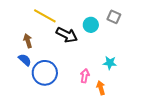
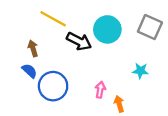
gray square: (114, 17) -> (150, 27), moved, size x1.5
cyan circle: (91, 25) -> (107, 29), size x1.5
cyan star: (110, 63) -> (140, 71), moved

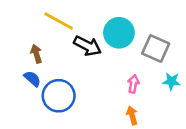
gray square: (150, 27) -> (156, 49), moved
cyan star: (140, 71) -> (171, 81), moved
pink arrow: (100, 90) -> (133, 84), moved

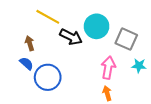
pink arrow: (133, 84) -> (108, 68), size x1.5

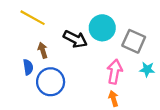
yellow line: (48, 17) -> (33, 18), moved
brown arrow: (30, 43) -> (43, 50), moved
blue semicircle: (26, 63) -> (28, 67), turned 40

